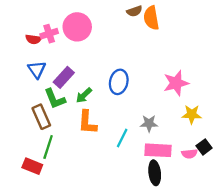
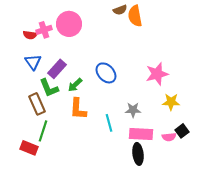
blue ellipse: (119, 82) -> (106, 73), turned -55
cyan line: (122, 138) -> (109, 123), turned -42

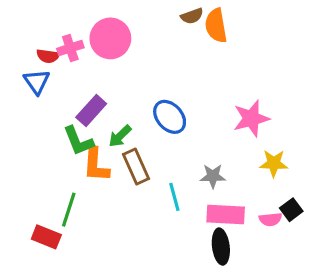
blue triangle: (33, 62) -> (37, 82), moved
brown rectangle: (37, 104) -> (136, 166), moved
orange L-shape: (78, 109) -> (96, 165), moved

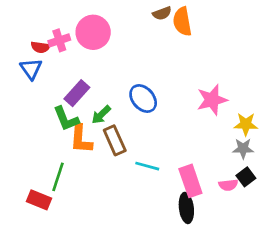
yellow star: (274, 163) -> (246, 124), moved
gray star: (213, 176) -> (243, 149), moved
cyan line: (174, 197) -> (147, 166), turned -60
pink rectangle: (226, 215) -> (190, 181), turned 68

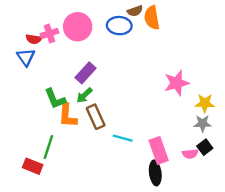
purple rectangle: (77, 93) -> (85, 73), moved
blue ellipse: (143, 98) -> (119, 26), moved, turned -45

